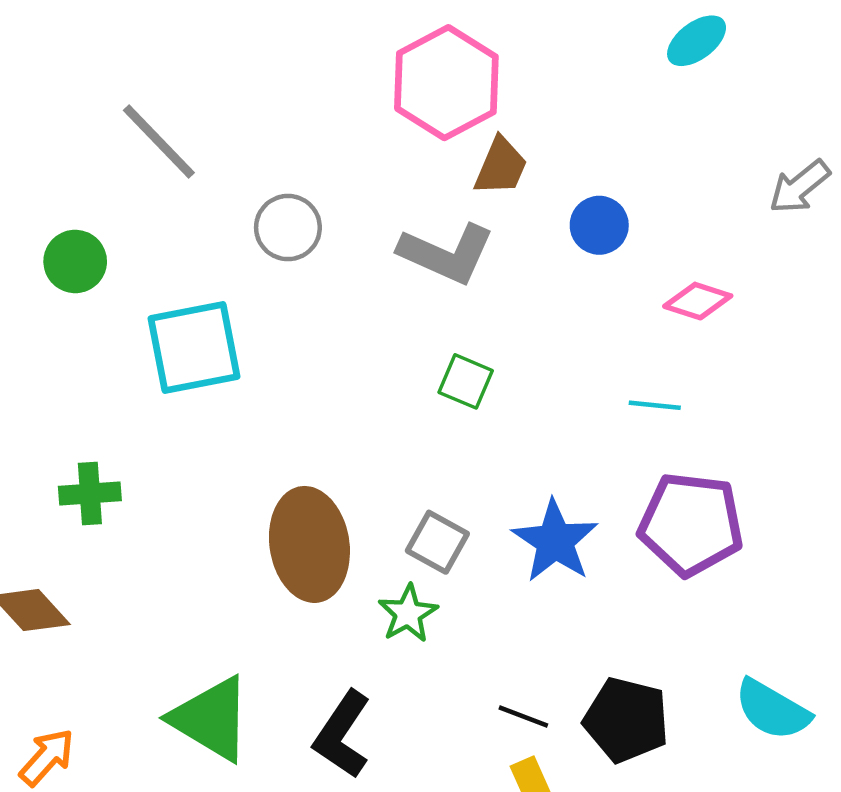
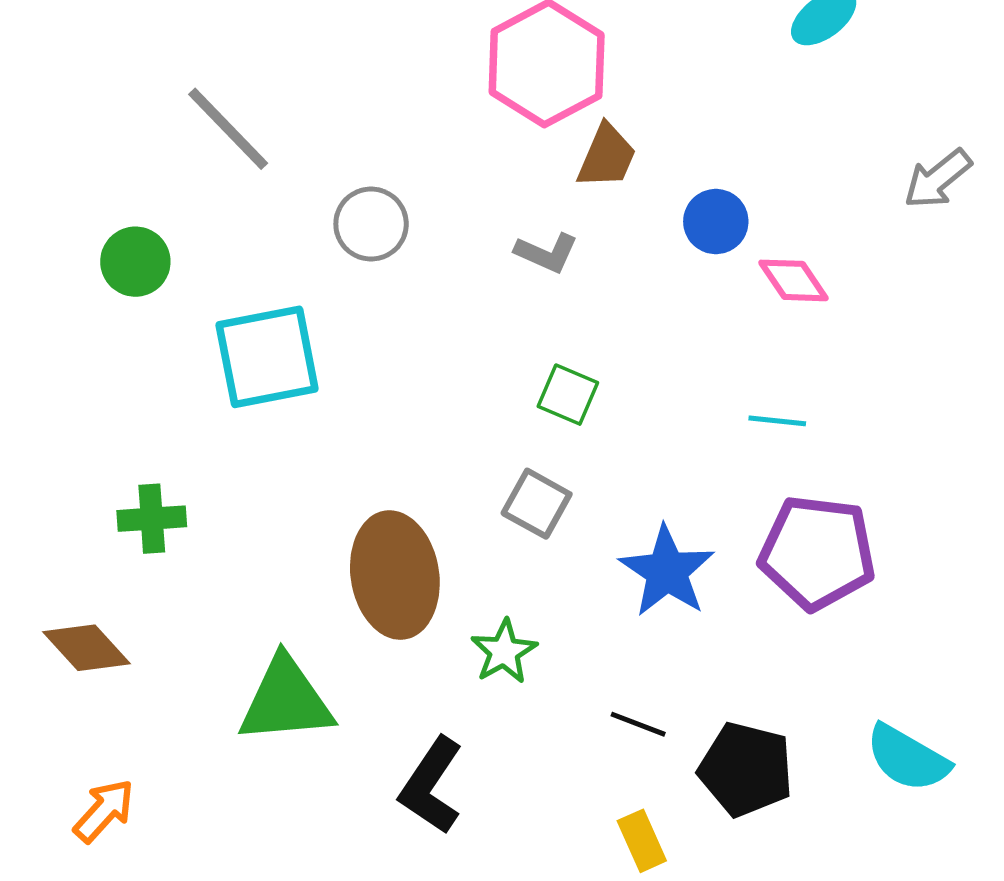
gray L-shape: (446, 254) -> (547, 253), size x0.6
pink diamond: (698, 301) -> (794, 280), moved, turned 38
gray square: (437, 542) -> (537, 504), moved
black line: (523, 716) -> (638, 724), moved
green triangle: (211, 719) -> (286, 700), moved, turned -36

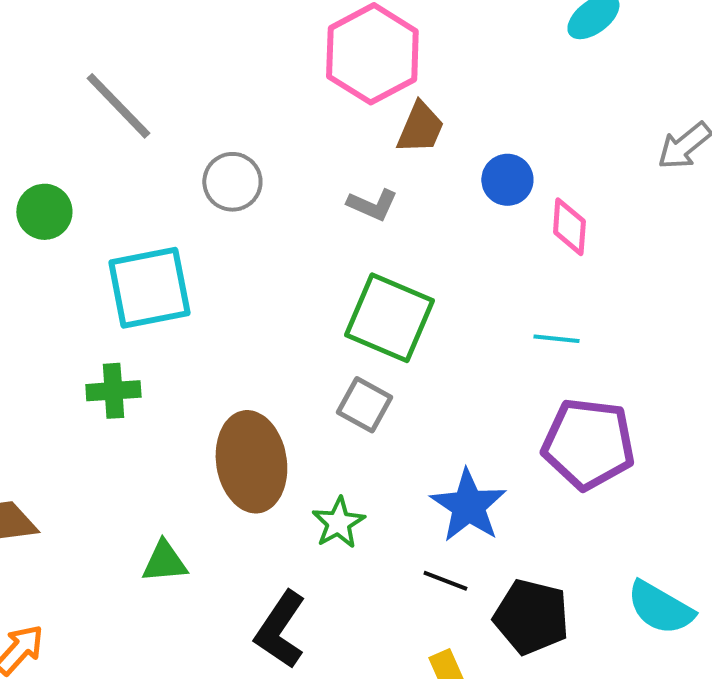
pink diamond: (794, 280) -> (569, 227), turned 38
green square: (568, 395) -> (389, 318), size x1.8
green cross: (152, 519) -> (113, 391), moved
blue star: (667, 571) -> (468, 506), moved
green triangle: (286, 700) -> (164, 562), size x0.6

